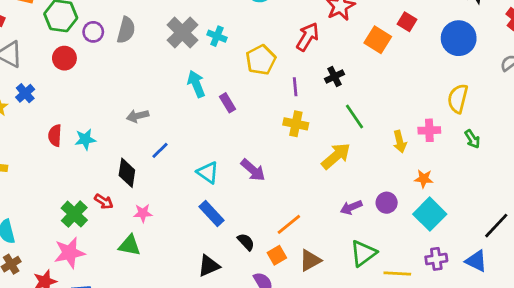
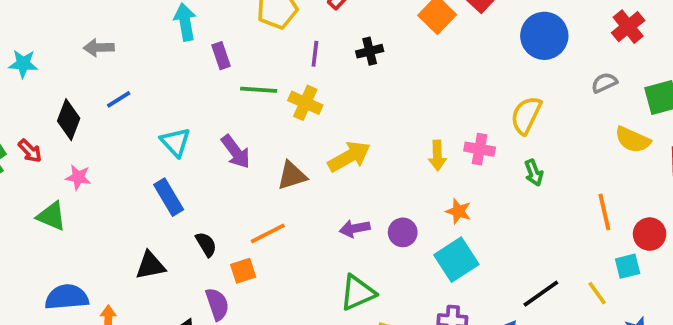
green line: (354, 117) -> (259, 90), moved, turned -64
brown triangle: (310, 260) -> (292, 176), moved

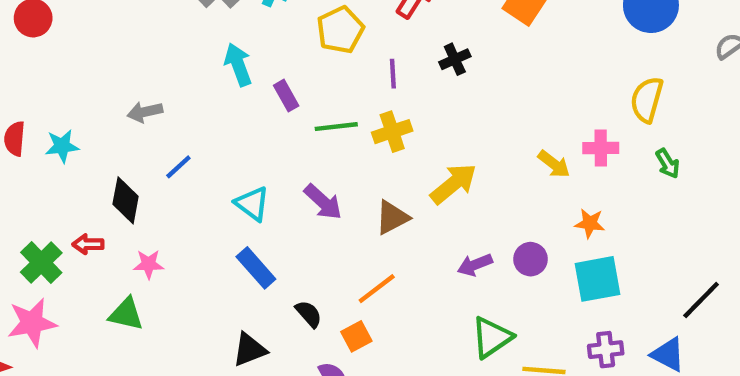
yellow cross: (305, 103) -> (392, 132), turned -32
red arrow: (30, 151) -> (88, 244), turned 145
yellow arrow: (437, 156) -> (554, 164), turned -40
cyan square: (456, 260) -> (598, 279), turned 33

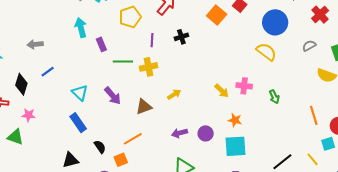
yellow semicircle: (647, 100) -> (266, 52), moved, turned 105
yellow arrow: (454, 184) -> (174, 94), size x0.6

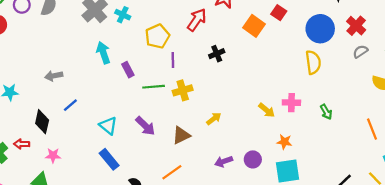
red cross: (320, 15) -> (356, 26), moved
purple line: (152, 40) -> (173, 60), moved
yellow semicircle: (266, 52) -> (313, 62), turned 50

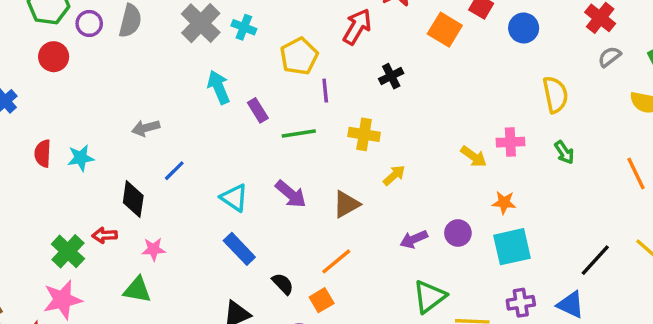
blue circle: (320, 29) -> (524, 28), moved, size x0.7
yellow semicircle: (313, 62) -> (555, 95), moved
yellow cross: (183, 90) -> (364, 134), moved, turned 30

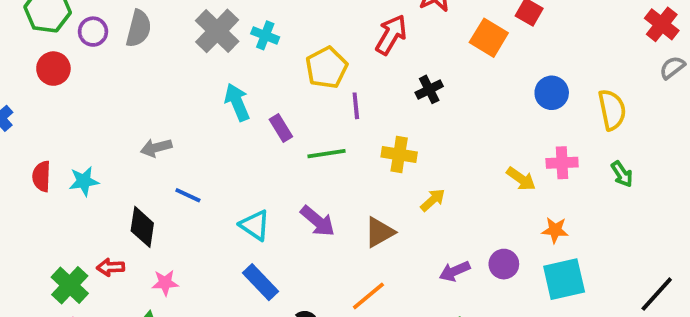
blue circle: (524, 28) -> (552, 93), moved
blue line: (174, 171) -> (188, 195), turned 70

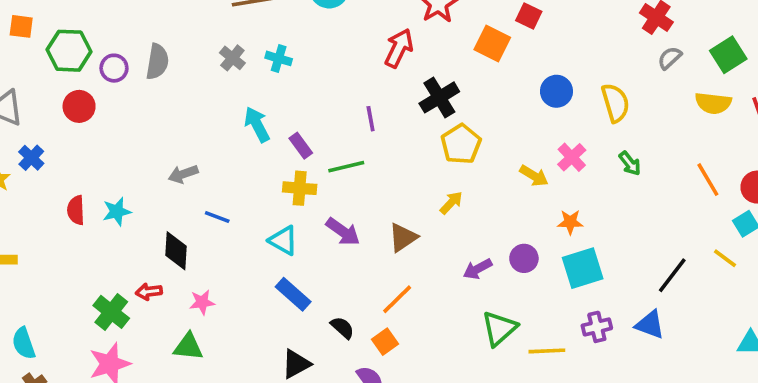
gray cross: (217, 31) -> (232, 58), size x0.6
yellow pentagon: (327, 68) -> (461, 144), moved
black cross: (429, 89) -> (439, 97), size x1.5
yellow cross: (399, 154) -> (300, 188), moved
pink cross: (562, 163) -> (572, 157), turned -36

